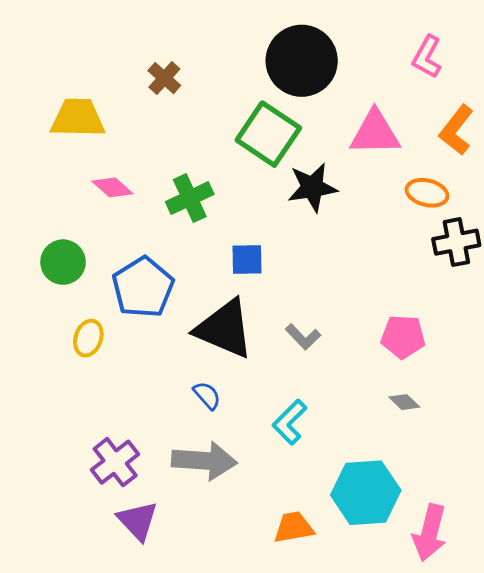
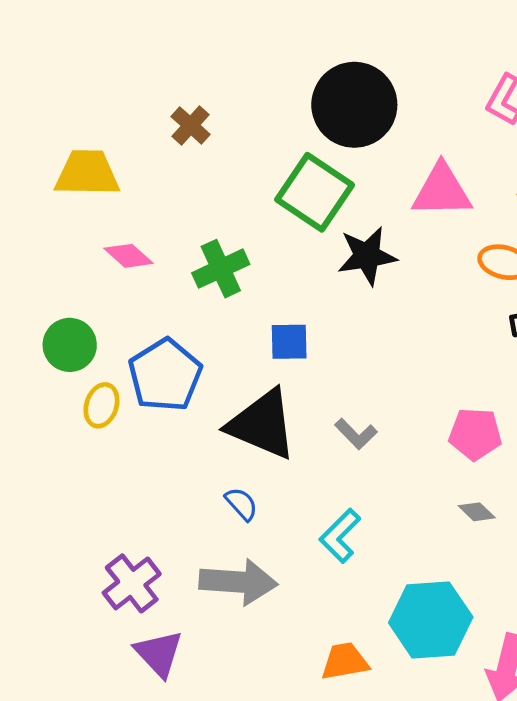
yellow ellipse: (88, 338) -> (101, 405), moved

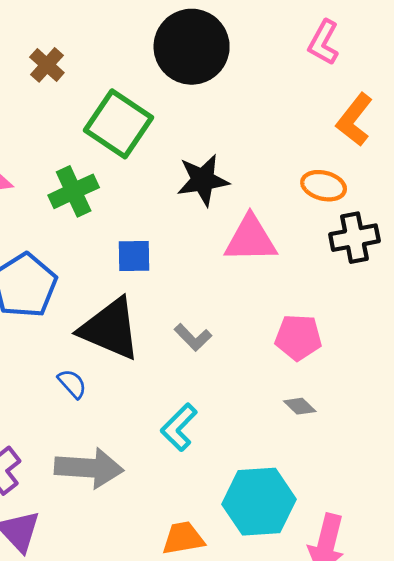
pink triangle: (442, 191) -> (251, 239), moved
green square: (315, 192) -> (119, 124), moved
blue semicircle: (241, 504) -> (72, 384), moved

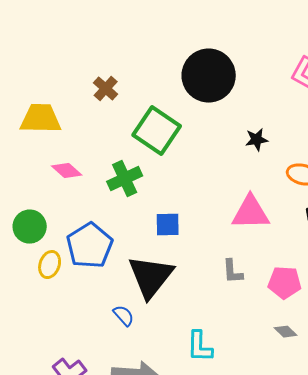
black star: (203, 180) -> (257, 140), moved, size x0.6
black triangle: (110, 329) -> (151, 277), turned 45
gray L-shape: (193, 337) -> (233, 272), moved, turned 40
cyan L-shape: (179, 427) -> (200, 347), turned -44

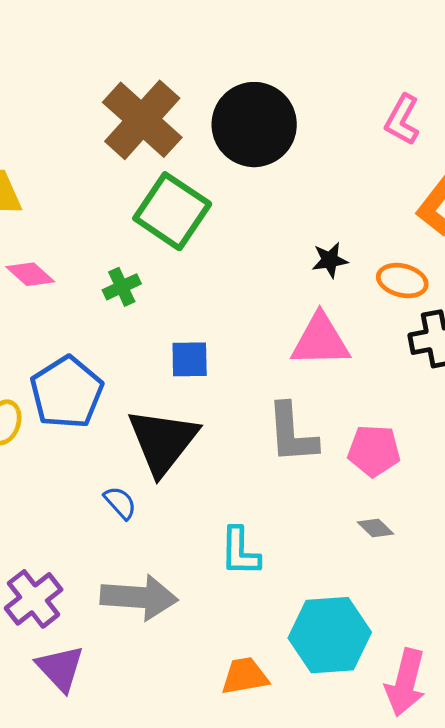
brown cross: (106, 89) -> (142, 120), moved, size x2.0
black star: (257, 140) -> (330, 260), moved
green cross: (125, 179) -> (122, 287), size x0.7
gray L-shape: (233, 272) -> (292, 433), size x1.6

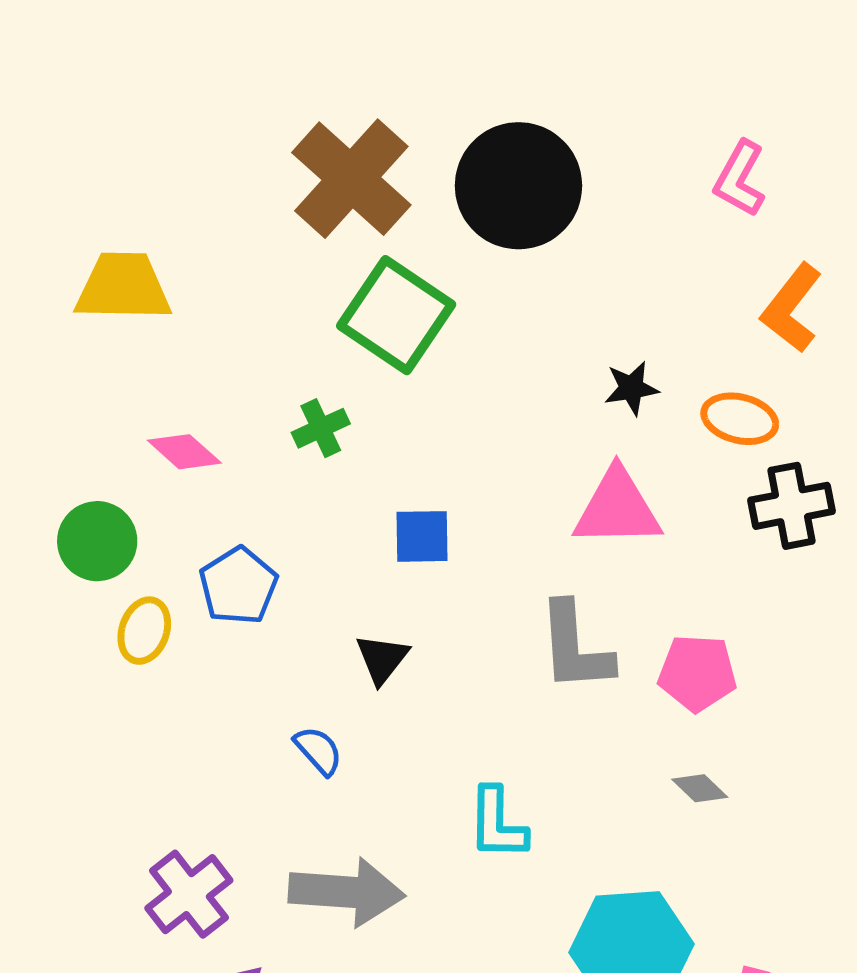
pink diamond: (30, 274) -> (184, 452), moved
blue pentagon: (67, 392) -> (238, 586), size x0.7
black triangle: (163, 441) -> (382, 659), size x0.5

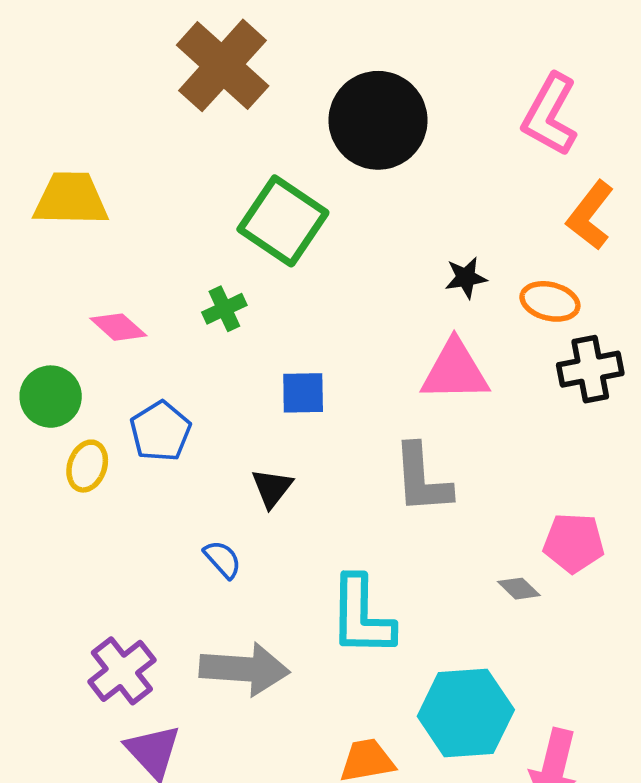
brown cross: (351, 179) -> (223, 65), moved
pink L-shape: (740, 179) -> (550, 115), size x1.4
pink pentagon: (697, 673) -> (574, 543), moved
cyan L-shape: (497, 824) -> (362, 616), size x1.4

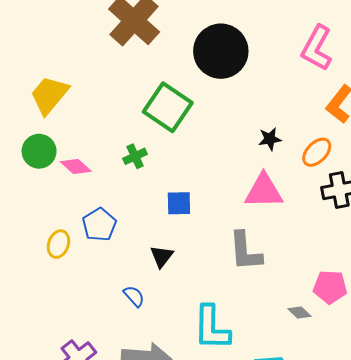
yellow trapezoid: (71, 199) -> (49, 95), turned -51
orange ellipse: (550, 301) -> (317, 152), turned -60
green circle: (51, 397) -> (39, 151), moved

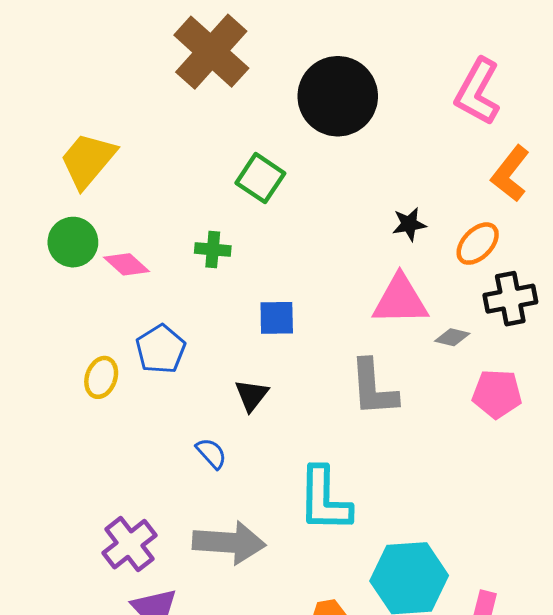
green square: (168, 107) -> (260, 178), size x0.7
green cross: (135, 156) -> (213, 249), turned 30
pink pentagon: (330, 287) -> (497, 394), moved
gray diamond: (299, 313) -> (452, 337), moved, turned -30

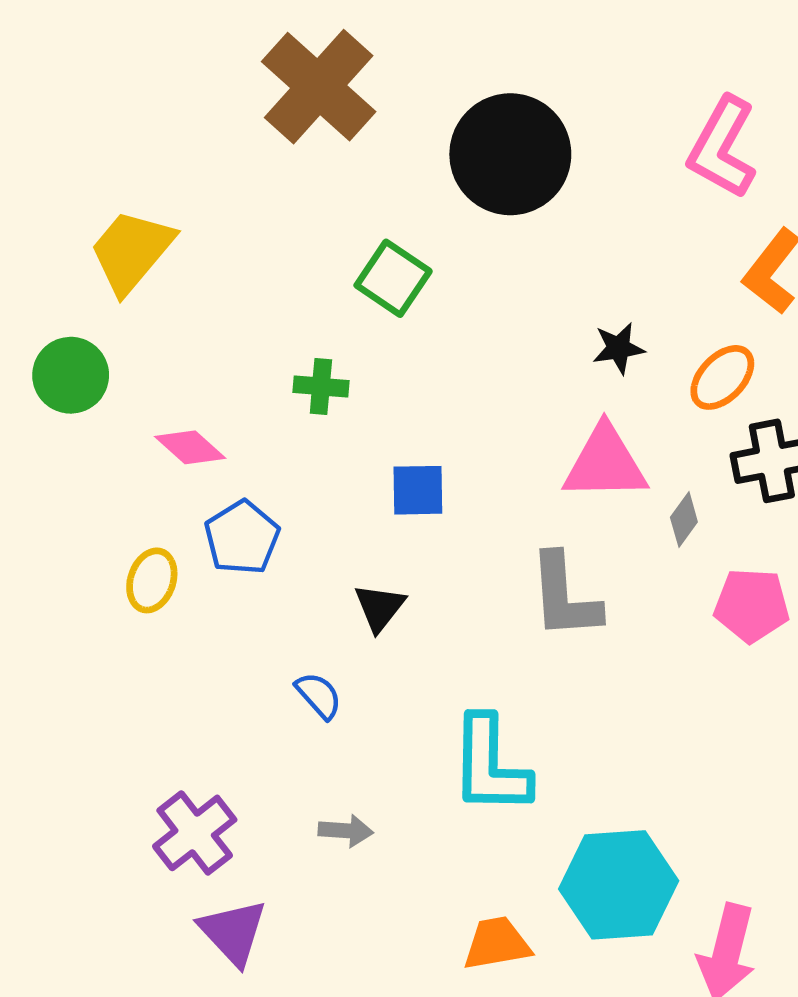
green circle: (73, 242) -> (71, 375), moved
pink diamond: (126, 264) -> (190, 447), moved
gray diamond: (452, 337) -> (684, 520), turned -68
gray arrow: (229, 543) -> (346, 831), size x0.5

